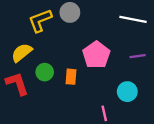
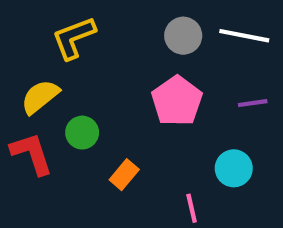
gray circle: (70, 12) -> (183, 36), moved
orange rectangle: (71, 77) -> (124, 175), moved, turned 35

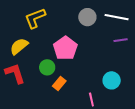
pink pentagon: (177, 101) -> (65, 48), moved
purple line: (253, 103) -> (121, 40), moved
green circle: (82, 133) -> (47, 67), moved

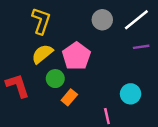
white line: (117, 17) -> (136, 20), turned -50
yellow L-shape: (35, 18) -> (41, 21), turned 130
yellow semicircle: (19, 46) -> (42, 54), moved

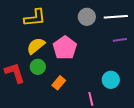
white line: (136, 20) -> (116, 17), turned 35
yellow L-shape: (41, 21) -> (35, 18), turned 65
green circle: (55, 79) -> (38, 67), moved

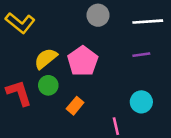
gray circle: (87, 17) -> (98, 15), moved
yellow L-shape: (35, 18) -> (20, 23), moved, turned 45
purple line: (120, 40) -> (141, 55), moved

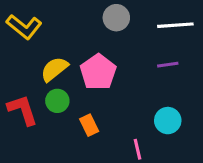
orange rectangle: (75, 106) -> (89, 125), turned -66

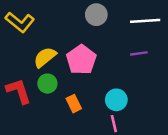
cyan circle: (168, 121) -> (116, 100), moved

